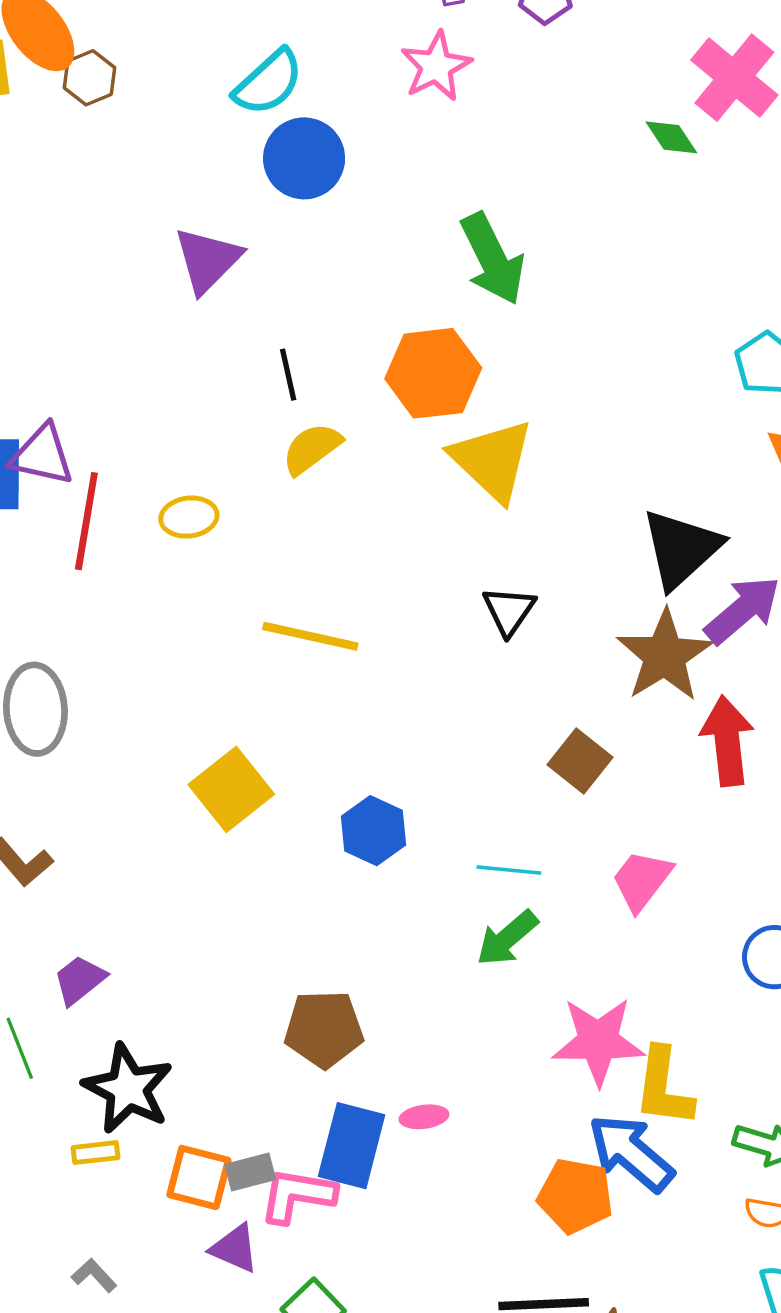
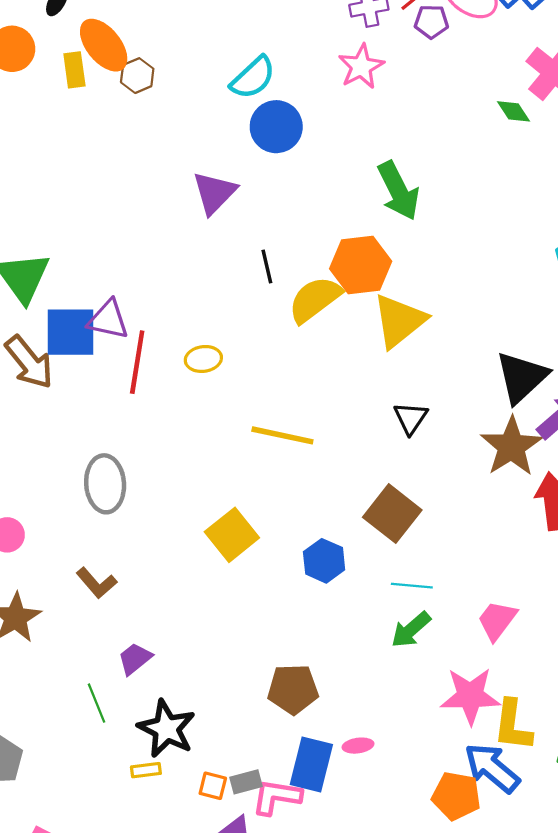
yellow semicircle: (312, 449) -> (315, 299), moved, size x1.4
yellow triangle: (492, 460) -> (399, 321), turned 38
brown square: (580, 761) -> (392, 514), moved, size x1.4
pink trapezoid: (642, 880) -> (497, 620), moved
orange square: (199, 1177) -> (213, 786), size x0.7

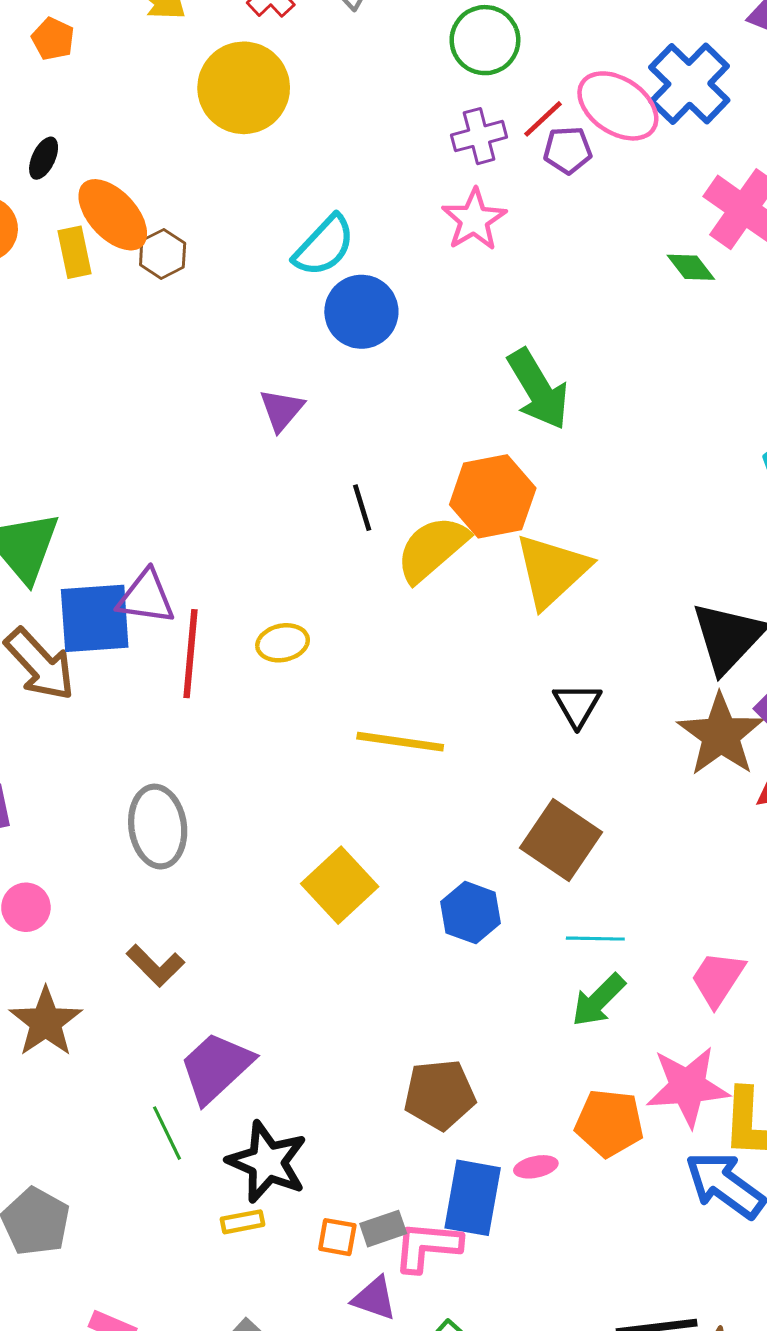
purple triangle: (214, 193) -> (282, 410), size x0.7
purple trapezoid: (135, 659) -> (216, 1067), size x1.6
orange pentagon: (456, 796) -> (609, 1123), moved

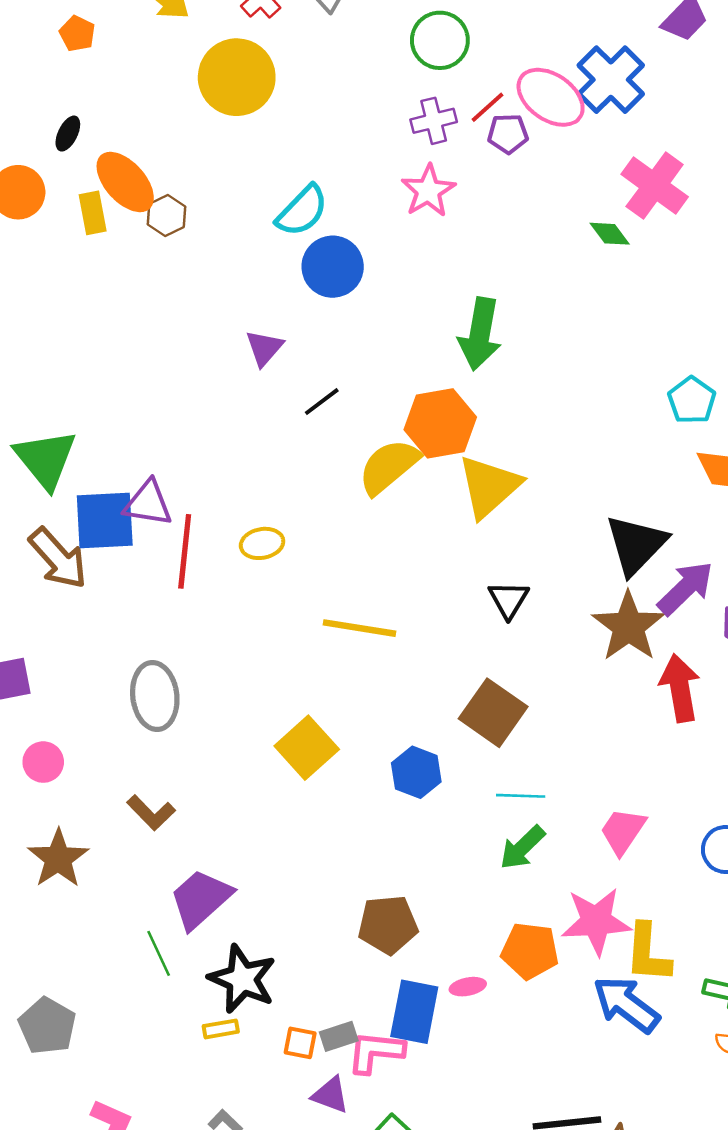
green arrow: (538, 389) -> (480, 334), turned 40
black line: (362, 508) -> (322, 402), moved, turned 69

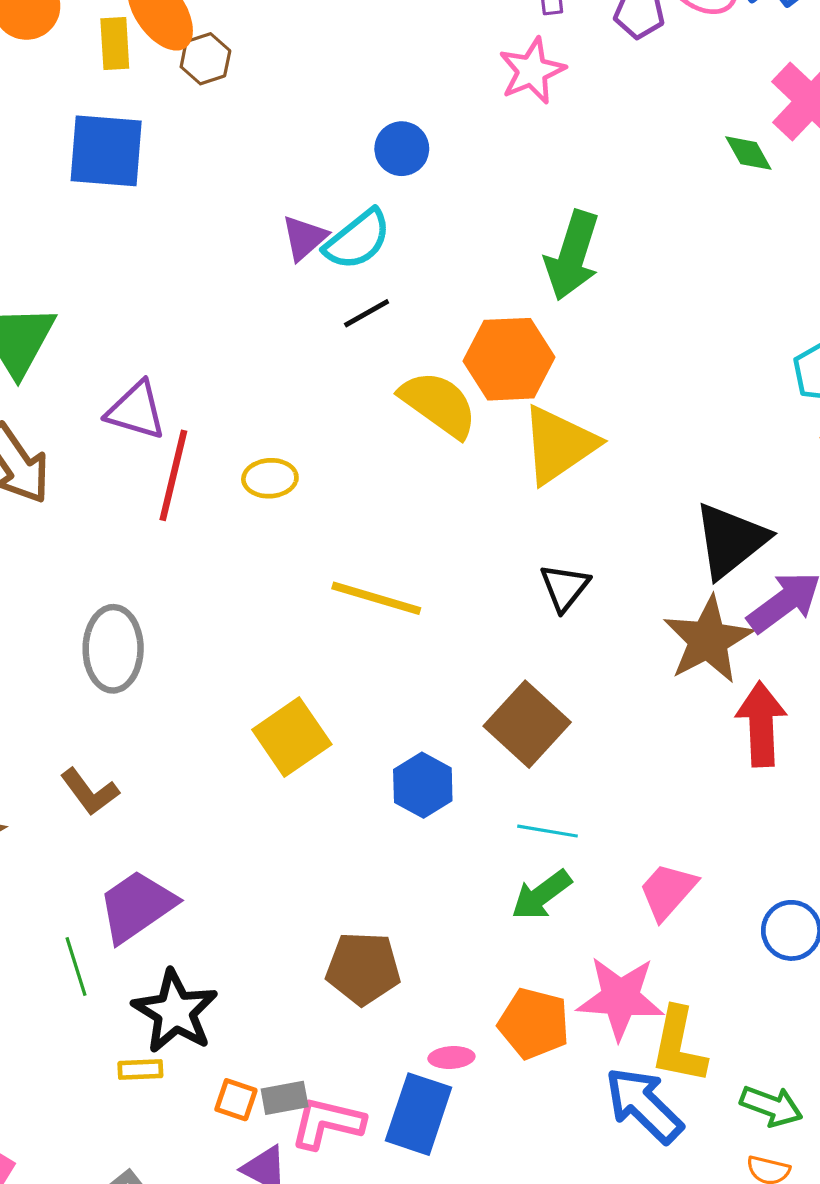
cyan semicircle: (302, 211) -> (357, 240), moved
blue circle: (333, 267) -> (402, 149), size x0.7
yellow semicircle: (389, 467) -> (439, 404), turned 68
blue square: (105, 520) -> (106, 151), moved
blue rectangle: (414, 1012) -> (419, 1114), moved

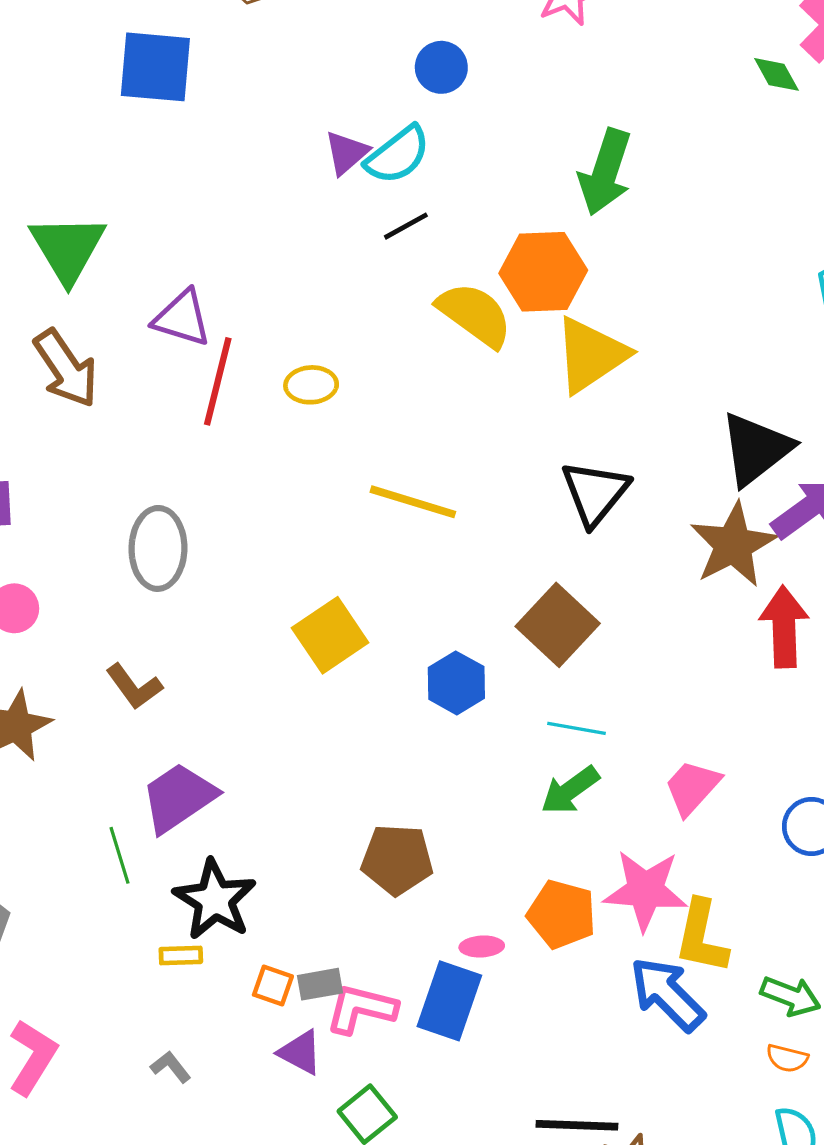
black triangle: (565, 587) -> (595, 493), size x1.4

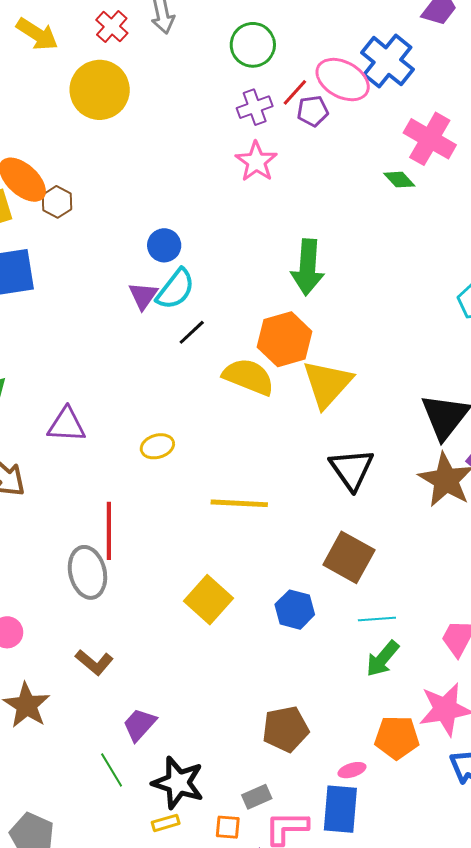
blue circle: (441, 67) -> (164, 245), moved
red line: (218, 381) -> (109, 531), moved
purple trapezoid: (179, 797) -> (139, 725), size x0.7
gray rectangle: (320, 984) -> (257, 797), moved

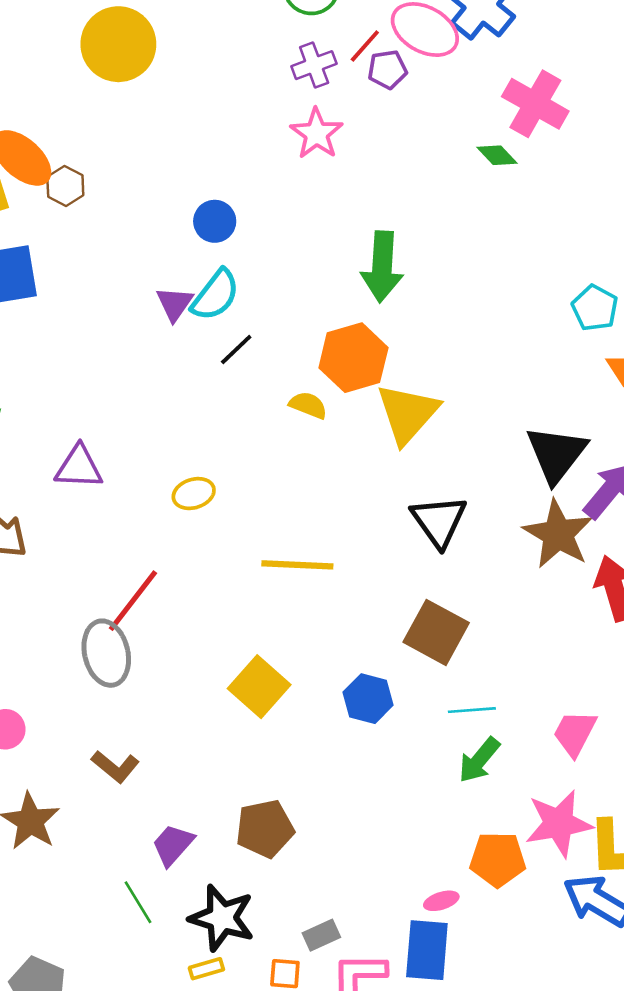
blue circle: (164, 245) -> (215, 221), moved
yellow semicircle: (249, 377) -> (308, 405), size x0.6
red line: (109, 531) -> (133, 601), turned 38
brown pentagon: (286, 729) -> (265, 829), moved

